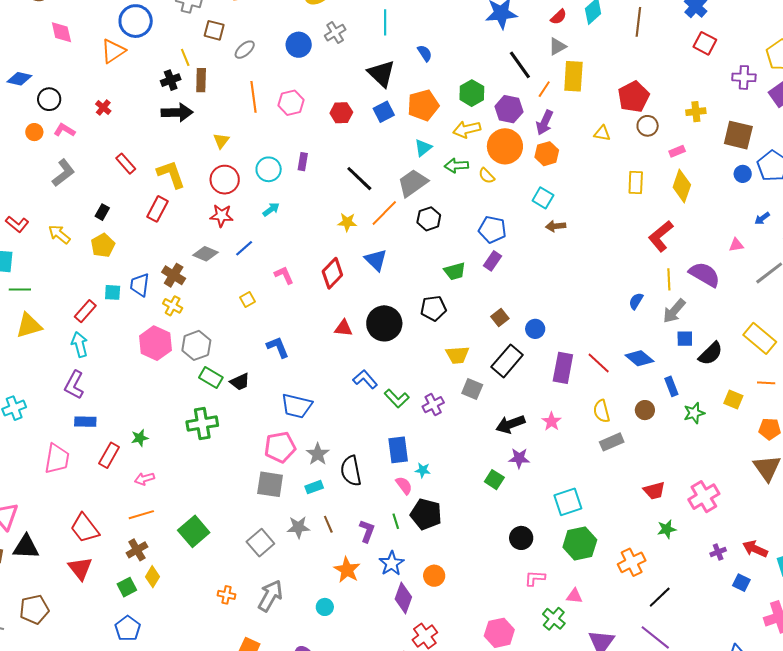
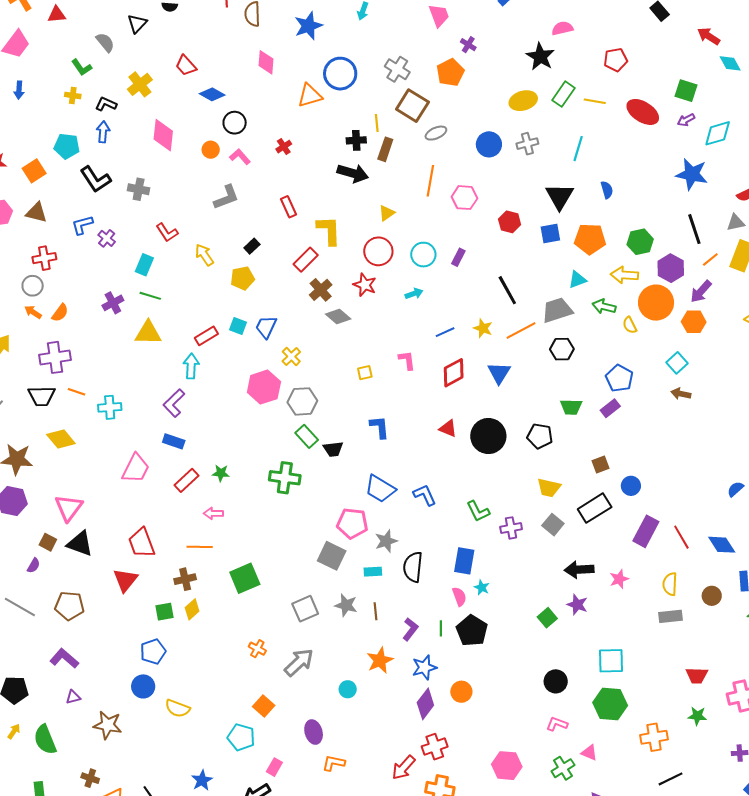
brown square: (214, 30) -> (412, 106), size x1.5
blue line: (244, 248) -> (445, 332), moved
brown cross: (174, 275) -> (321, 290), moved
blue L-shape: (365, 379) -> (425, 495), moved

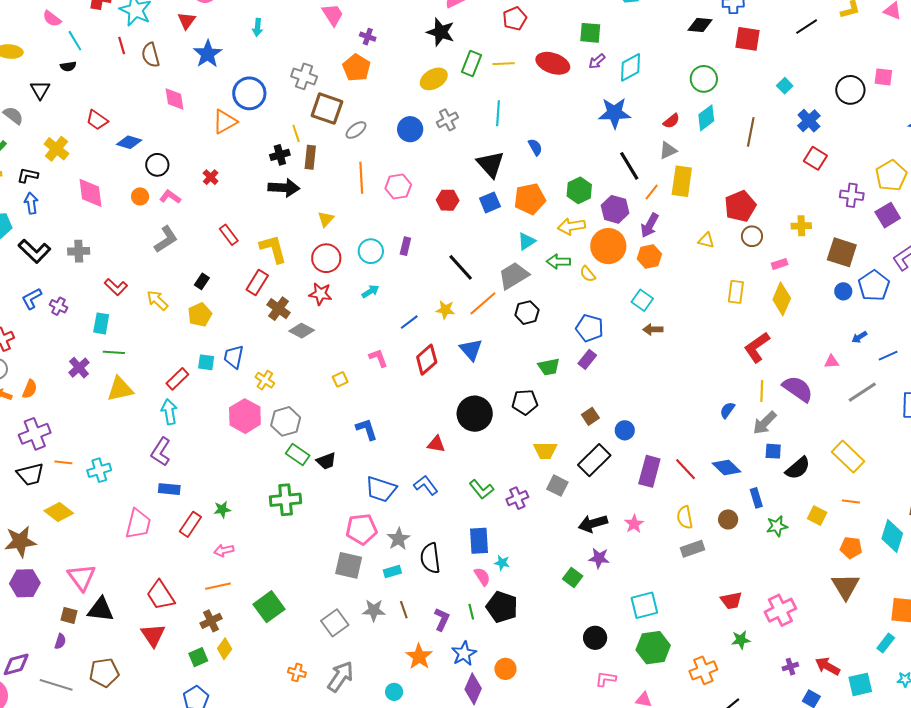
red triangle: (448, 428) -> (436, 444), moved

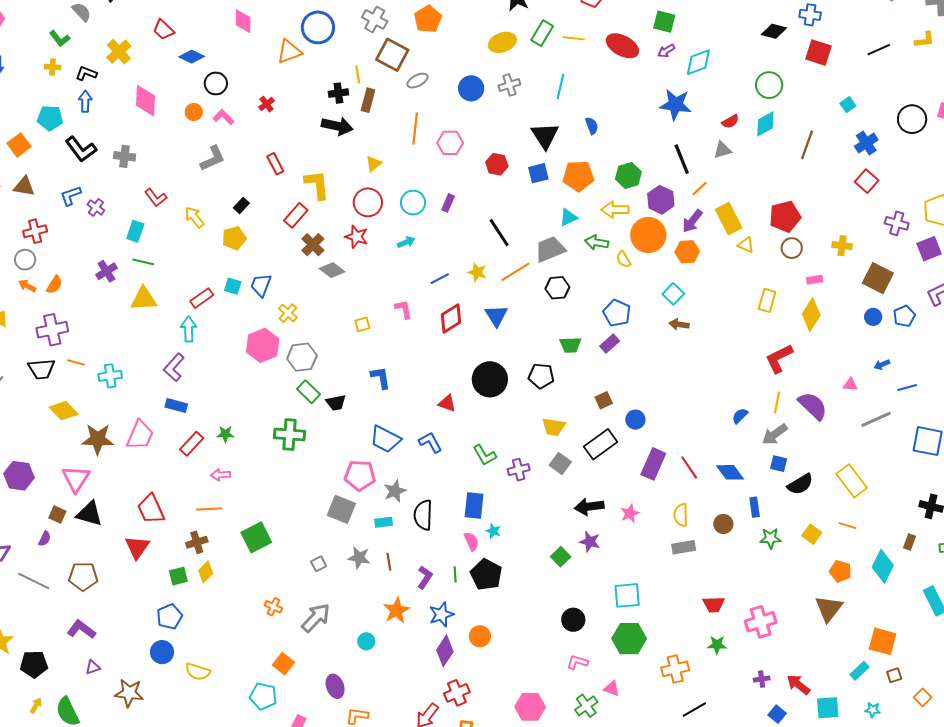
yellow rectangle: (682, 181) -> (729, 219), moved, turned -44
blue pentagon: (874, 286) -> (904, 316), size x0.7
brown star: (20, 542) -> (98, 439), moved
gray square: (335, 623) -> (319, 564), size x0.6

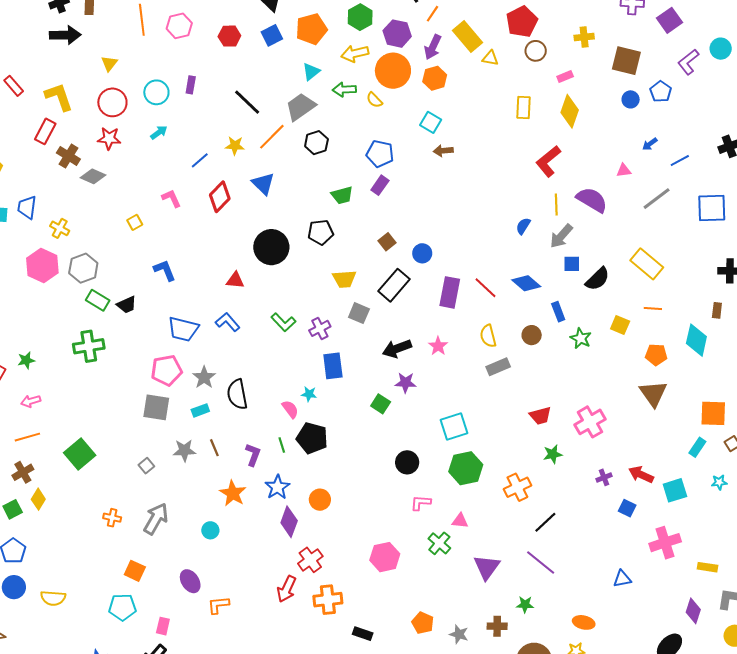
blue rectangle: (474, 506) -> (333, 366), moved
green star: (770, 538) -> (581, 338), turned -30

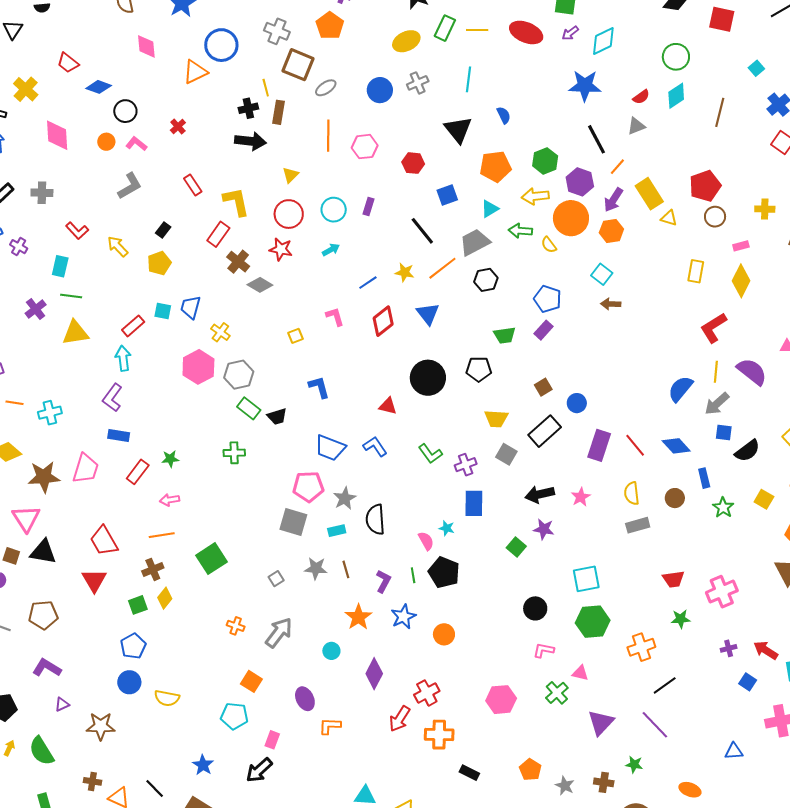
blue square: (272, 35) -> (447, 195), moved
blue semicircle: (523, 226) -> (680, 389), size x1.6
green cross: (89, 346) -> (234, 453), size x0.7
purple diamond: (289, 522) -> (374, 674), moved

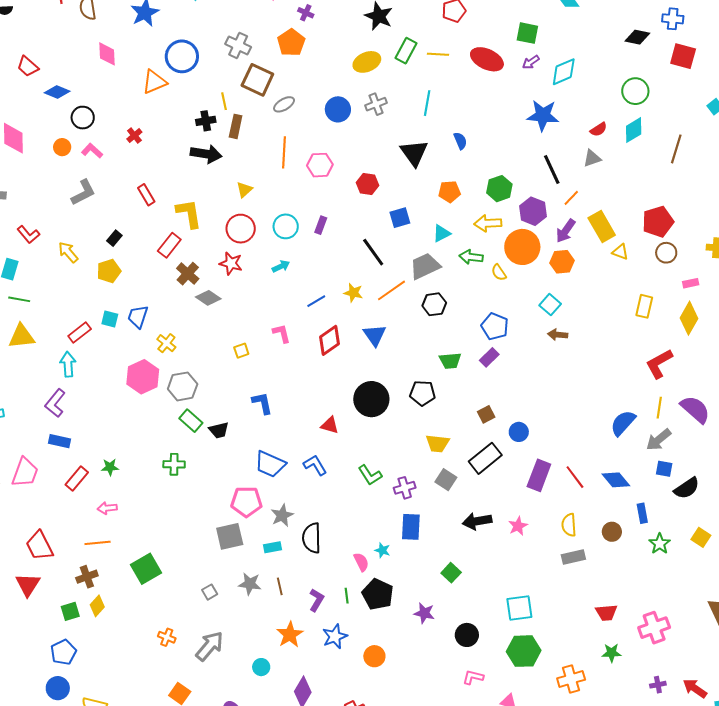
orange pentagon: (495, 167) -> (449, 192), size x0.7
gray square: (293, 522) -> (230, 536), turned -32
purple star: (544, 529) -> (424, 613), moved

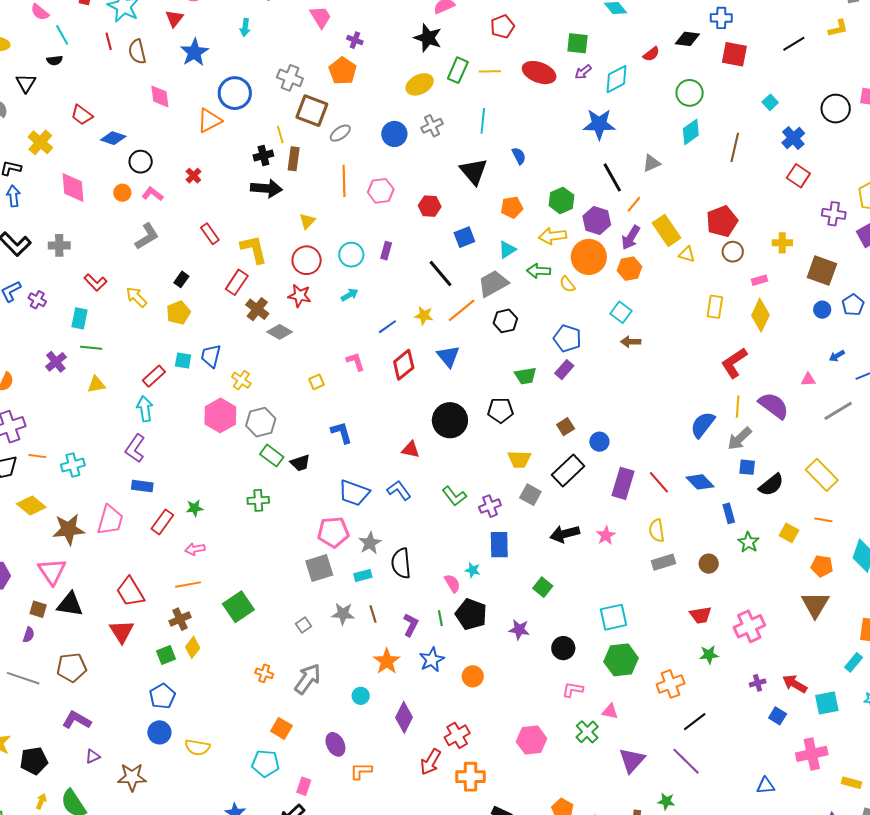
red semicircle: (599, 129) -> (651, 54), moved
yellow triangle: (22, 336) -> (96, 385), size x0.7
brown circle: (612, 532) -> (709, 564), moved

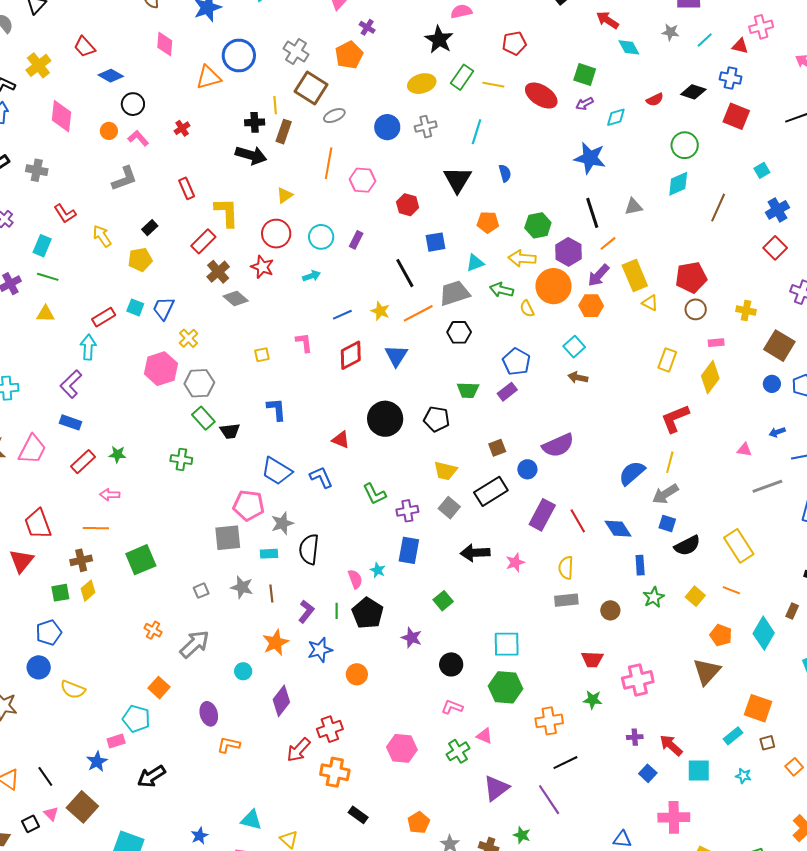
cyan diamond: (617, 79) -> (616, 117), size x0.7
purple semicircle: (774, 406) -> (558, 445), moved, turned 108
pink rectangle: (304, 786) -> (116, 741), moved, turned 42

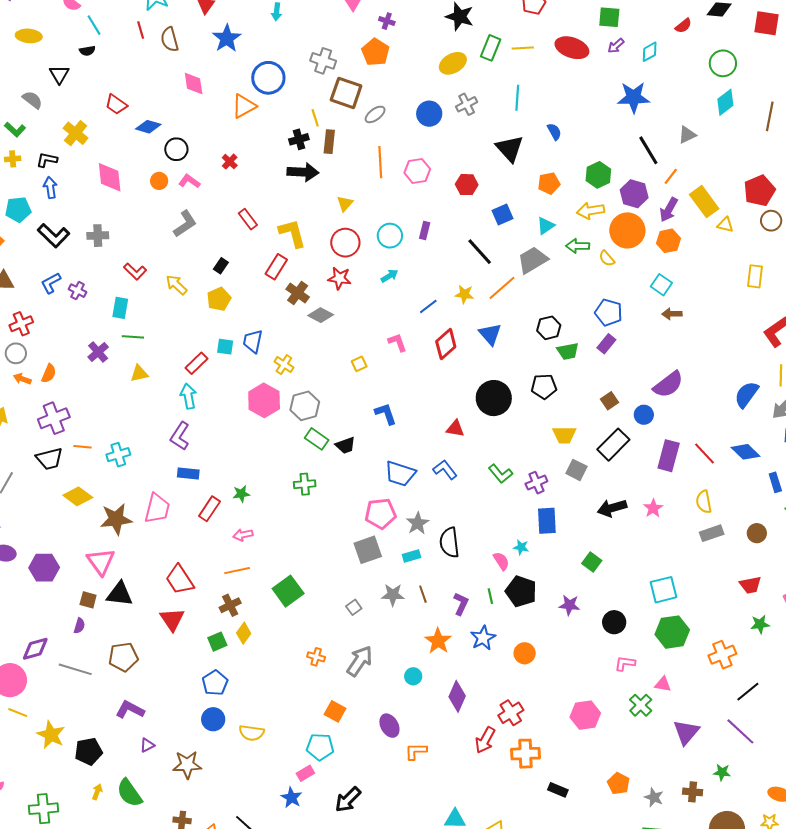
black hexagon: (459, 332) -> (549, 328), moved

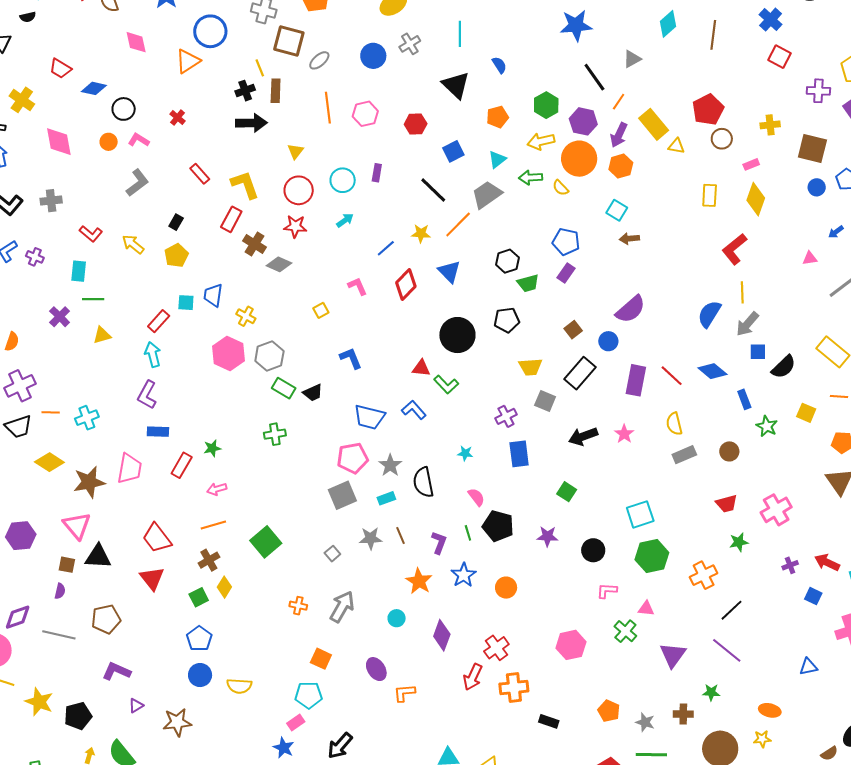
green L-shape: (501, 474) -> (446, 384), moved
cyan star: (521, 547) -> (465, 453), moved

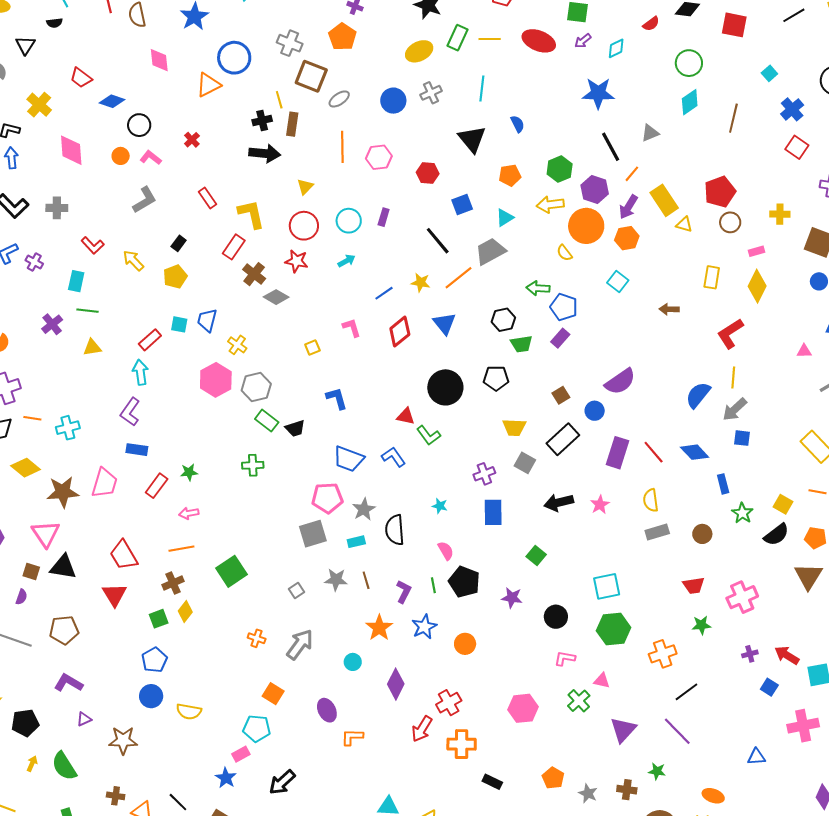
green arrow: (530, 177) -> (538, 288), moved
brown arrow: (629, 239) -> (669, 309), moved
black semicircle: (784, 367) -> (776, 535), moved

